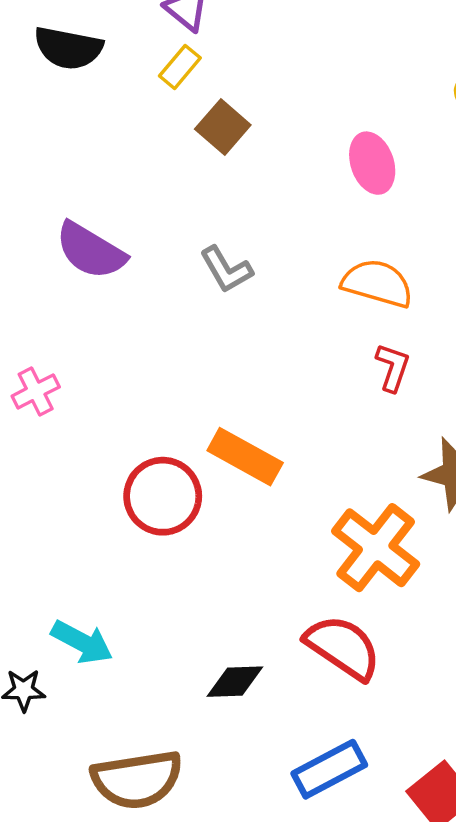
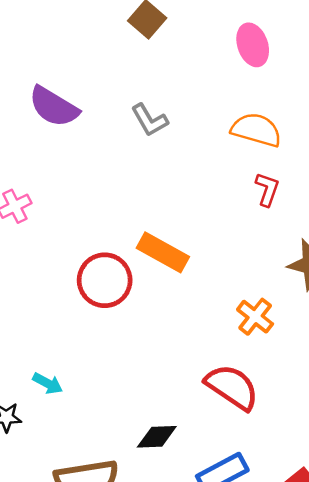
orange cross: (376, 548) -> (255, 317), size x0.6
cyan arrow: (82, 642) -> (48, 383), size x0.7
black diamond: (235, 682) -> (157, 437), moved

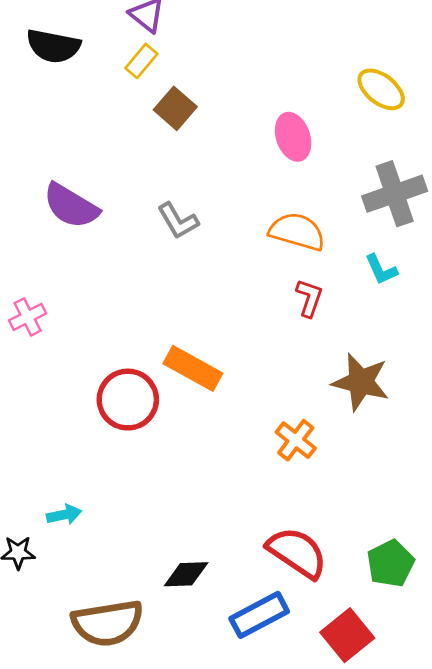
cyan arrow: (48, 383) -> (64, 515), turned -40
red semicircle: (232, 387) -> (297, 553), moved

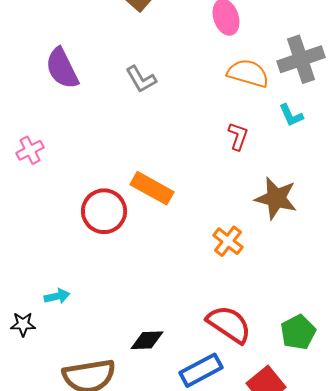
purple semicircle: (71, 206) -> (62, 68), turned 33
orange semicircle: (297, 232) -> (248, 73), moved

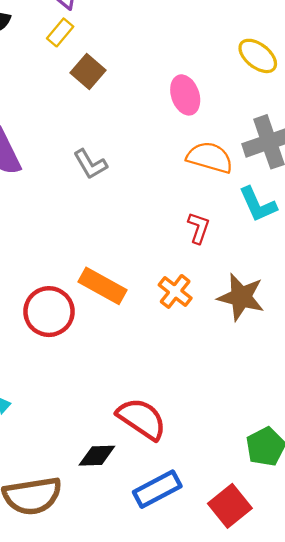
cyan L-shape: (291, 115) -> (258, 204), size x1.4
orange cross: (228, 241) -> (175, 291), moved
red semicircle: (229, 324) -> (142, 419), moved

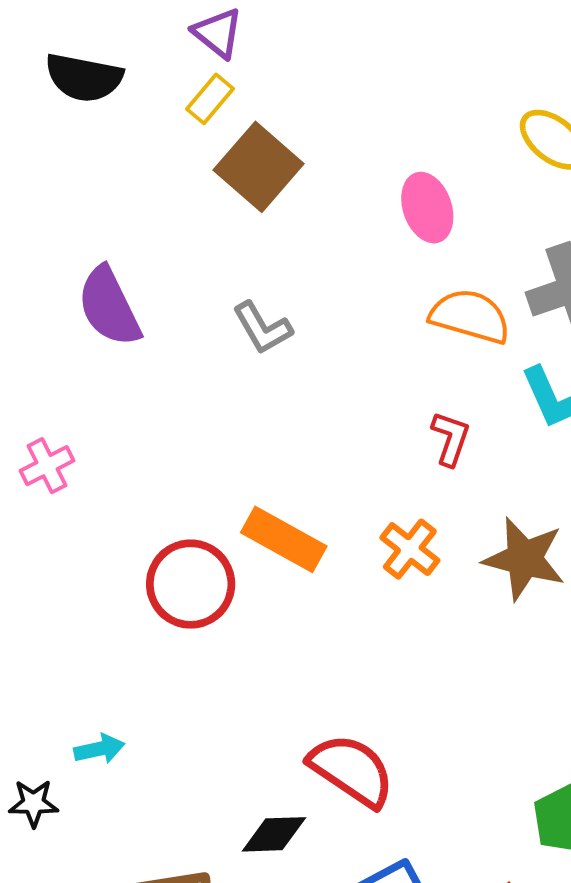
brown square: (88, 72) -> (259, 167), size x1.4

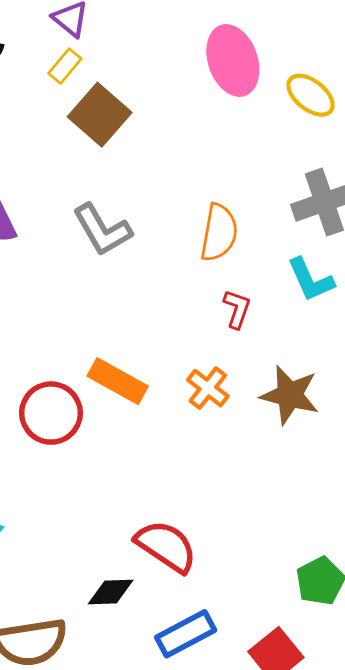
pink ellipse: (427, 208) -> (233, 60), moved, size x1.4
orange semicircle: (470, 316) -> (219, 233), moved, turned 84
gray L-shape: (262, 328) -> (102, 230), size x1.4

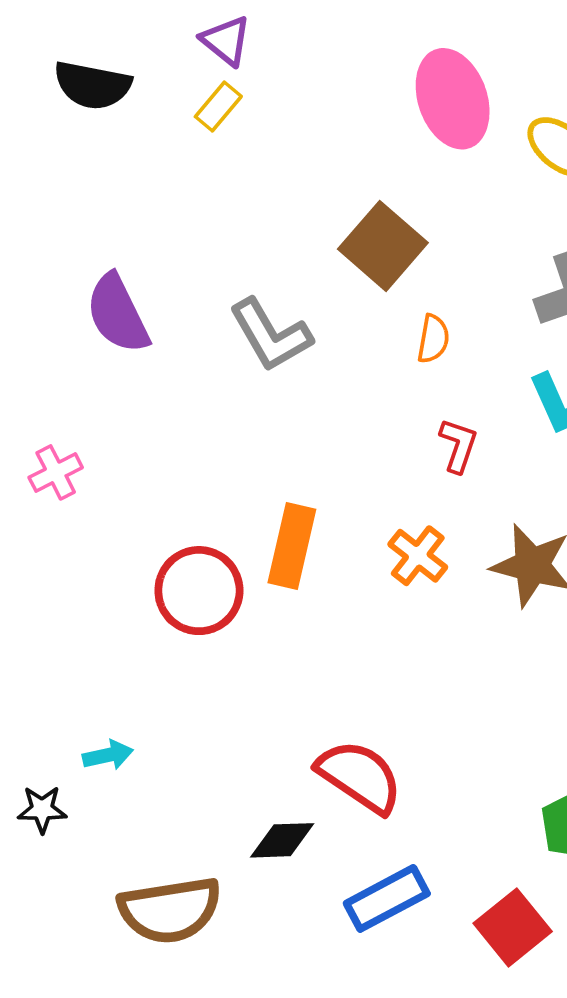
brown square: (100, 115) -> (383, 246), moved
orange semicircle: (219, 233) -> (433, 339), size x0.6
orange rectangle: (118, 381) -> (292, 546), turned 74

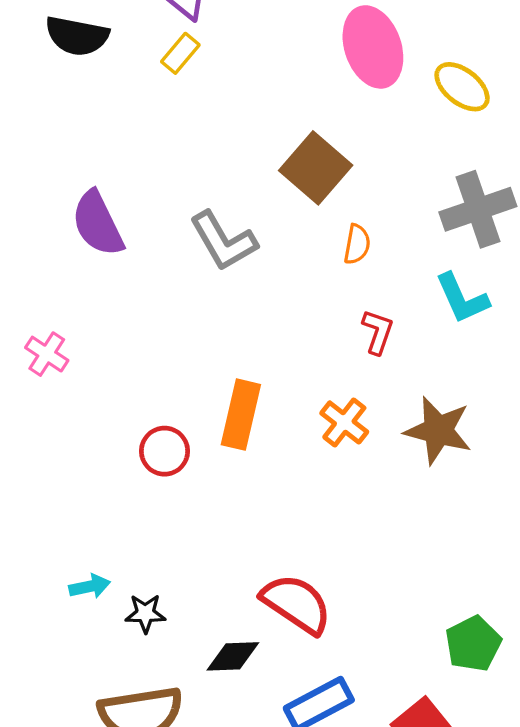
pink cross: (56, 472) -> (47, 354), turned -30
red circle: (199, 591) -> (164, 451), size x0.7
black star: (42, 809) -> (145, 613), moved

